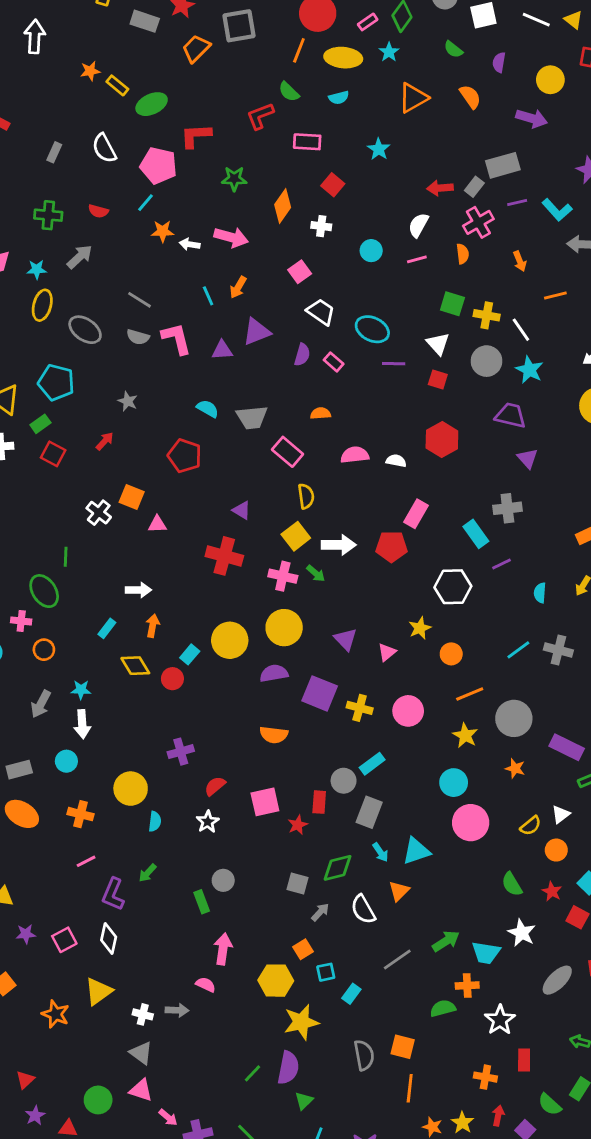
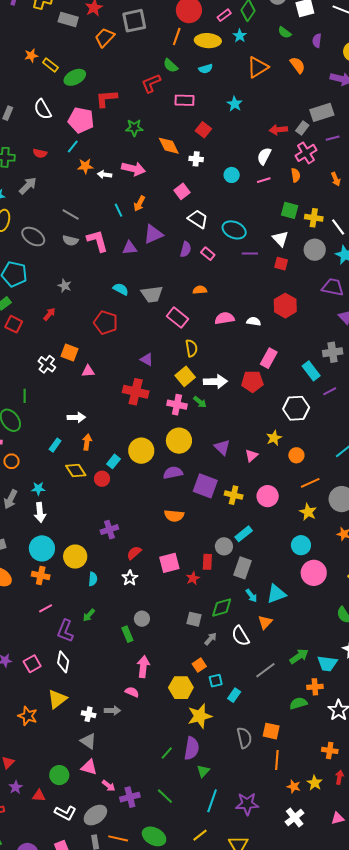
orange diamond: (283, 206) -> (169, 146), turned -60
cyan circle: (66, 761) -> (42, 548), moved, size x1.6

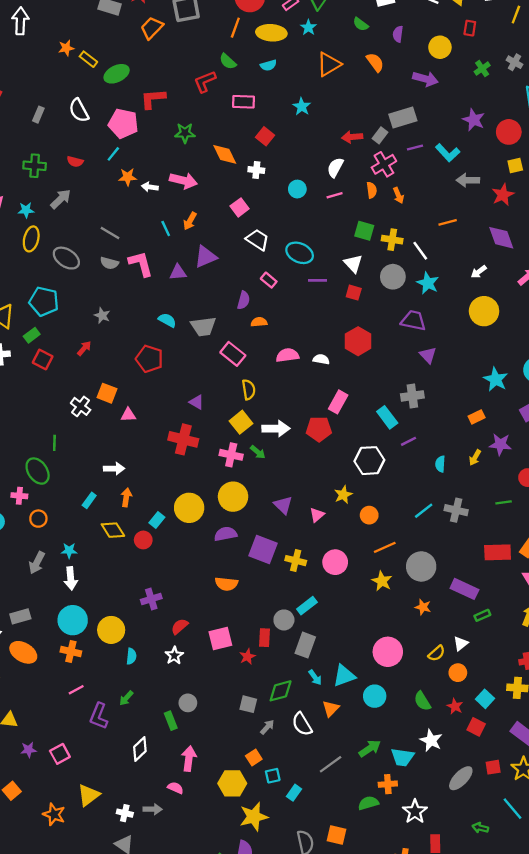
orange arrow: (336, 179) -> (398, 195), moved
purple semicircle: (186, 249) -> (244, 300), moved
cyan circle: (301, 545) -> (375, 696), moved
white diamond: (63, 662) -> (140, 749), moved, turned 35

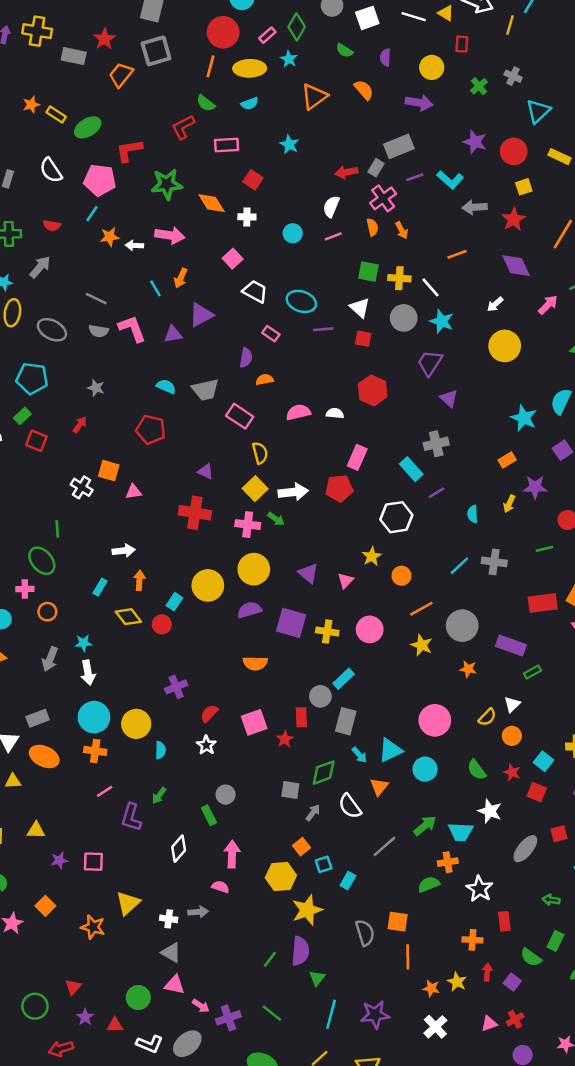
green star: (185, 133) -> (167, 184), size x1.4
purple trapezoid: (413, 321) -> (430, 363), turned -64
pink square: (60, 754) -> (93, 862), turned 36

